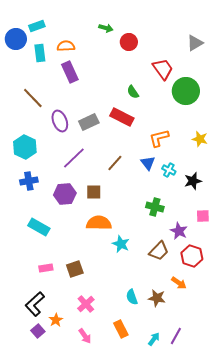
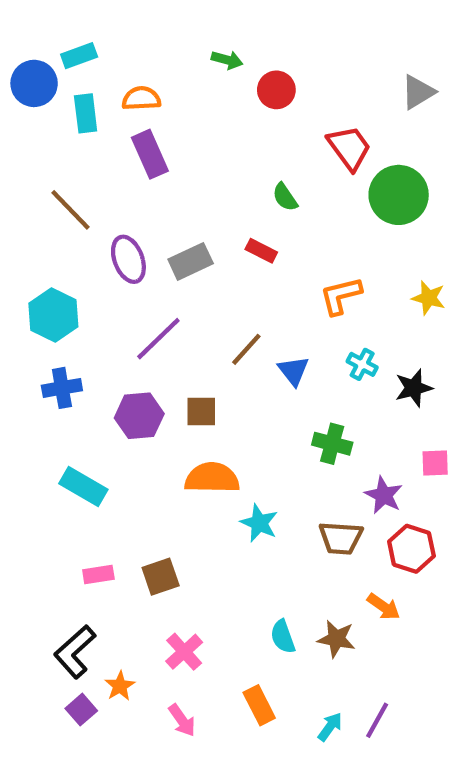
red rectangle: (122, 117) -> (261, 251), size x0.6
blue triangle: (148, 163) -> (294, 371), moved
brown trapezoid: (159, 251) -> (341, 538), turned 50

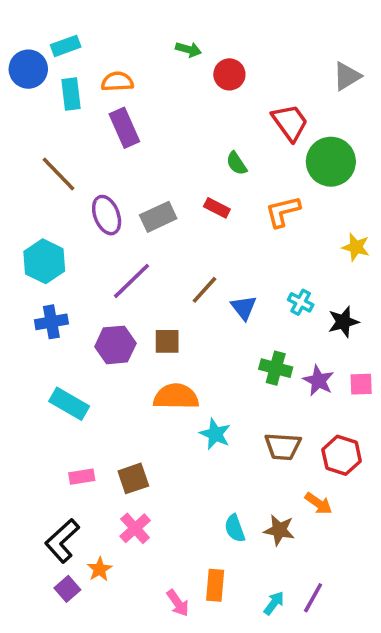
orange L-shape: (341, 296) -> (283, 211), moved
purple star: (384, 495) -> (318, 381), moved
pink cross: (184, 652) -> (135, 528), moved
orange rectangle: (259, 705) -> (215, 585), turned 32
pink arrow: (182, 720) -> (178, 603), moved

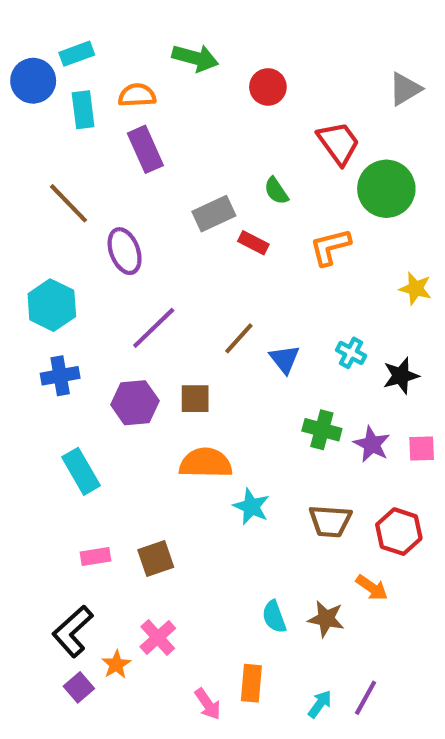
green arrow: (188, 50) -> (195, 58), moved, size x1.5
gray rectangle: (158, 217) -> (214, 214), moved
cyan rectangle: (69, 404) -> (81, 471), turned 30
pink cross: (135, 528) -> (158, 637), moved

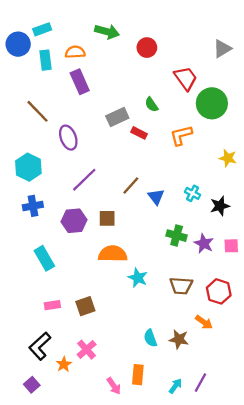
purple square: (79, 687) -> (32, 385), moved

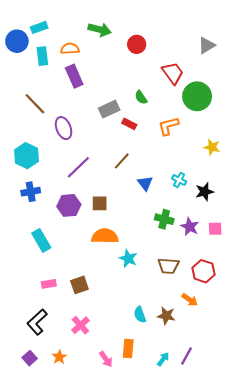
brown line: (131, 185) -> (122, 161), moved
orange star: (64, 364) -> (59, 357), moved

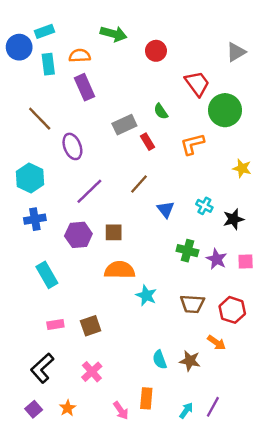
red rectangle: (129, 124) -> (147, 142), turned 32

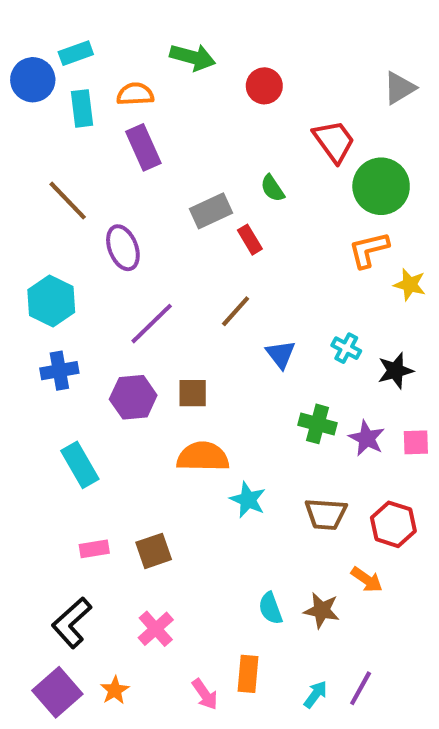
orange L-shape: (192, 144) -> (369, 250), moved
purple square: (34, 409) -> (57, 692), size x1.6

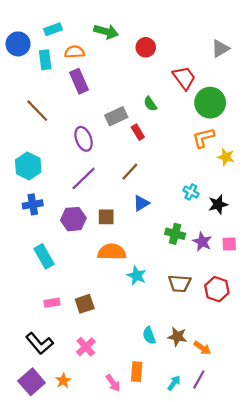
cyan rectangle: (76, 53) -> (53, 29), moved
purple ellipse: (123, 248) -> (84, 139), moved
blue triangle: (281, 354) -> (141, 203), moved, turned 36
orange arrow: (367, 580) -> (202, 348), moved
black L-shape: (72, 623) -> (39, 343), turned -88

